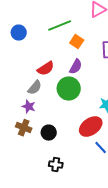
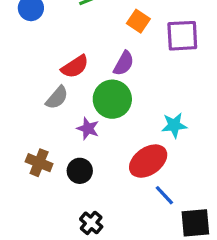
orange square: (77, 42) -> (138, 21), moved
purple star: (29, 107) -> (88, 128), moved
black cross: (56, 165) -> (91, 223), turned 32

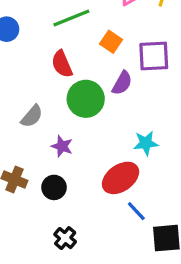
purple semicircle: (124, 63) -> (122, 83), moved
red semicircle: (75, 67) -> (62, 64), moved, turned 100
green circle: (112, 99) -> (86, 99), moved

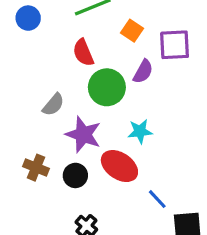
cyan star: (146, 143) -> (140, 131), moved
purple star: (62, 146) -> (83, 135), size x1.6
red ellipse: (121, 178) -> (119, 166), moved, turned 69

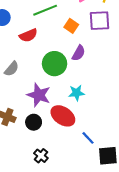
purple square: (175, 45) -> (100, 21), moved
red semicircle: (83, 53) -> (28, 35), moved, turned -90
gray semicircle: (53, 105) -> (12, 69), moved

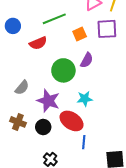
orange square: (71, 26) -> (80, 34), turned 32
gray semicircle: (12, 69) -> (22, 88), moved
blue line: (88, 138) -> (84, 142), moved, turned 48

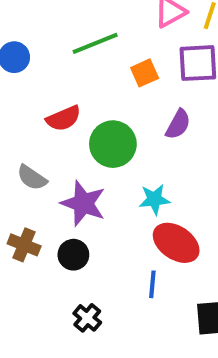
red semicircle: (38, 43) -> (64, 118), moved
purple semicircle: (87, 60) -> (178, 124), moved
gray semicircle: (22, 88) -> (32, 178), turned 84
red ellipse: (72, 121) -> (176, 243), moved

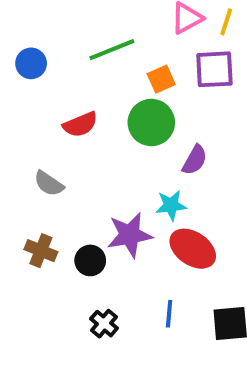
purple semicircle: (178, 124) -> (195, 160), moved
green circle: (113, 144) -> (151, 123), moved
purple star: (83, 203) -> (130, 235), moved, turned -30
blue line: (152, 284) -> (169, 314), moved

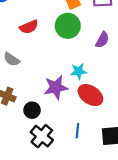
purple semicircle: (195, 160) -> (102, 40), moved
black circle: (90, 260) -> (32, 110), moved
black cross: (104, 324) -> (42, 136), size x1.5

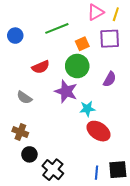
purple star: (56, 87) -> (66, 91), moved, turned 30
black circle: (32, 110) -> (29, 154), moved
blue line: (77, 131) -> (96, 173), moved

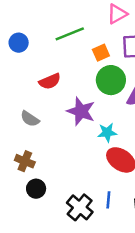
green circle: (77, 66) -> (111, 80), moved
black cross: (53, 170) -> (80, 207), moved
blue line: (96, 173) -> (108, 200), moved

